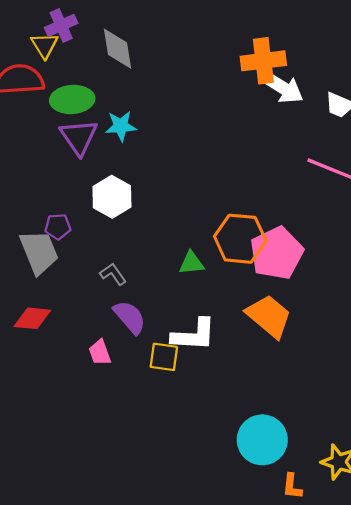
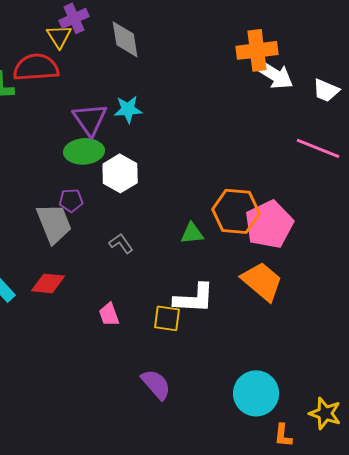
green ellipse: (72, 99) -> (84, 151), moved
purple semicircle: (130, 317) -> (156, 384), moved

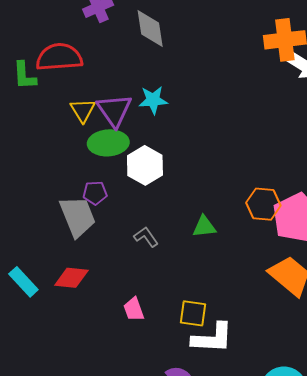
yellow triangle: (59, 36) -> (83, 110), moved
orange hexagon: (236, 211) -> (263, 204), size x0.7
green triangle: (192, 233) -> (204, 227), moved
white L-shape: (194, 298) -> (212, 338), moved

